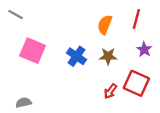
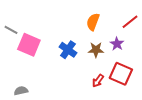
gray line: (16, 14) -> (11, 30), moved
red line: (136, 19) -> (130, 22), moved, turned 36
purple star: (144, 49) -> (117, 44), moved

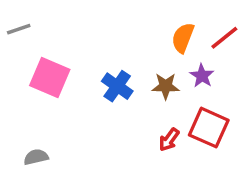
orange semicircle: (93, 22) -> (183, 38), moved
gray line: (11, 30) -> (19, 29), moved, turned -48

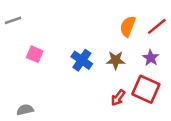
purple star: (202, 76) -> (151, 58), moved
pink square: (50, 77) -> (35, 54), size x0.6

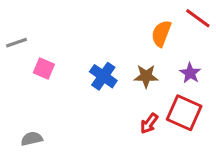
gray line: (13, 20) -> (16, 43), moved
red line: (157, 26) -> (198, 18), moved, turned 75

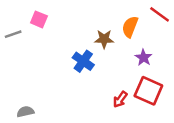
pink square: (44, 69) -> (39, 19), moved
purple star: (190, 73) -> (144, 58), moved
brown star: (146, 76) -> (104, 39), moved

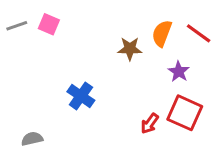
red line: (160, 14) -> (199, 33), moved
gray line: (13, 34) -> (17, 26), moved
blue cross: (83, 61) -> (81, 96), moved

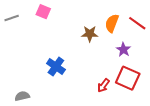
pink square: (49, 24) -> (43, 12), moved

